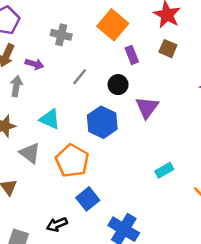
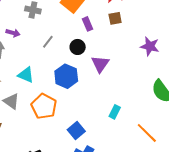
brown square: (168, 49) -> (115, 18), turned -32
cyan rectangle: (164, 170) -> (115, 112), turned -32
blue square: (88, 199) -> (76, 130), moved

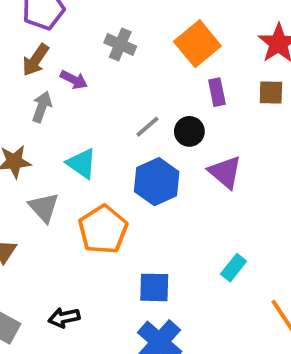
gray line: (48, 42) -> (147, 127), moved
purple triangle: (100, 64) -> (225, 172), turned -36
blue square: (76, 130) -> (154, 287), turned 30

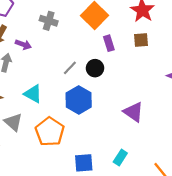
purple triangle: (225, 172) -> (133, 112), moved
cyan rectangle: (234, 268) -> (120, 158), moved

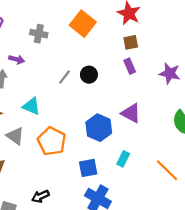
purple rectangle: (109, 43) -> (130, 66), moved
blue hexagon: (79, 100) -> (99, 128), moved

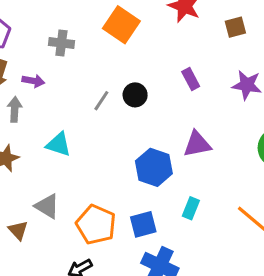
brown square: (131, 42) -> (235, 27), moved
purple triangle: (131, 113) -> (197, 144), turned -35
gray triangle: (15, 136) -> (47, 206), moved
orange pentagon: (52, 141) -> (96, 225), moved

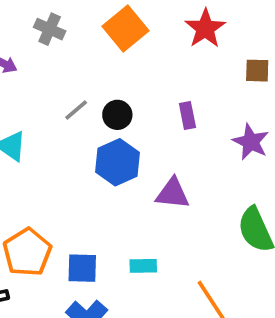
blue hexagon: (154, 167) -> (117, 162), moved
cyan rectangle: (191, 208) -> (143, 266), turned 50

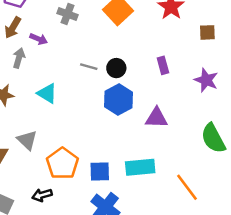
gray line: (76, 110) -> (89, 67), turned 60
cyan rectangle: (143, 266) -> (140, 167), size x1.6

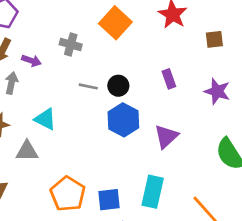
gray cross: (68, 14) -> (71, 44), moved
purple triangle: (157, 118) -> (166, 137), turned -40
gray triangle: (27, 140) -> (27, 151), moved, turned -40
cyan rectangle: (140, 167) -> (153, 192), turned -68

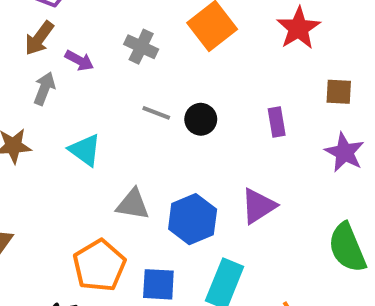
brown square: (214, 39) -> (339, 92), moved
blue hexagon: (123, 120) -> (193, 219), moved
gray triangle: (27, 151) -> (133, 204), moved

